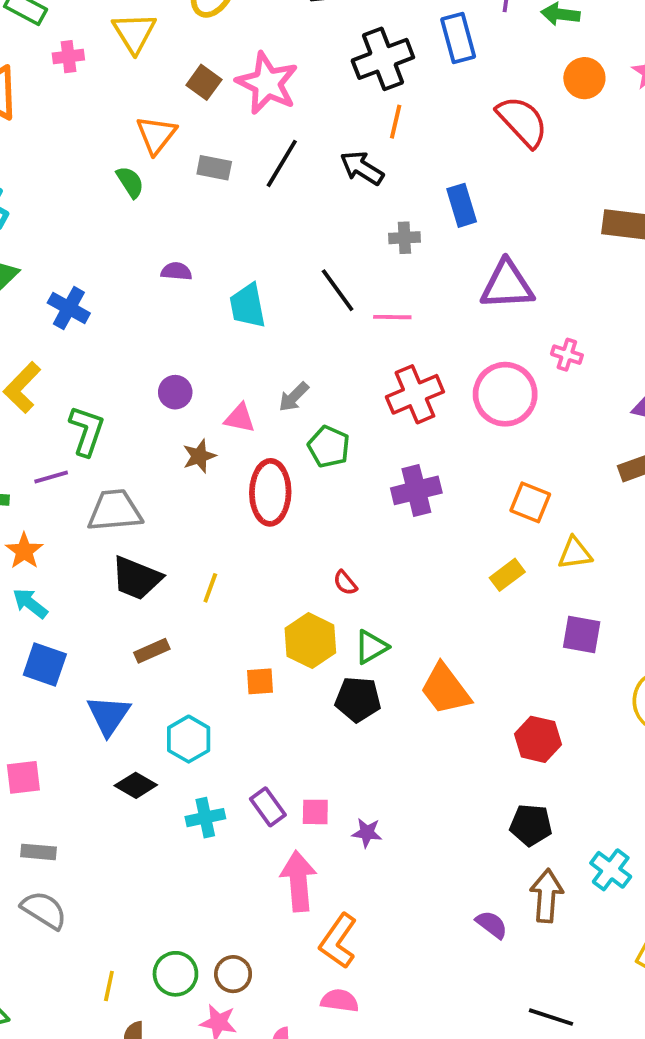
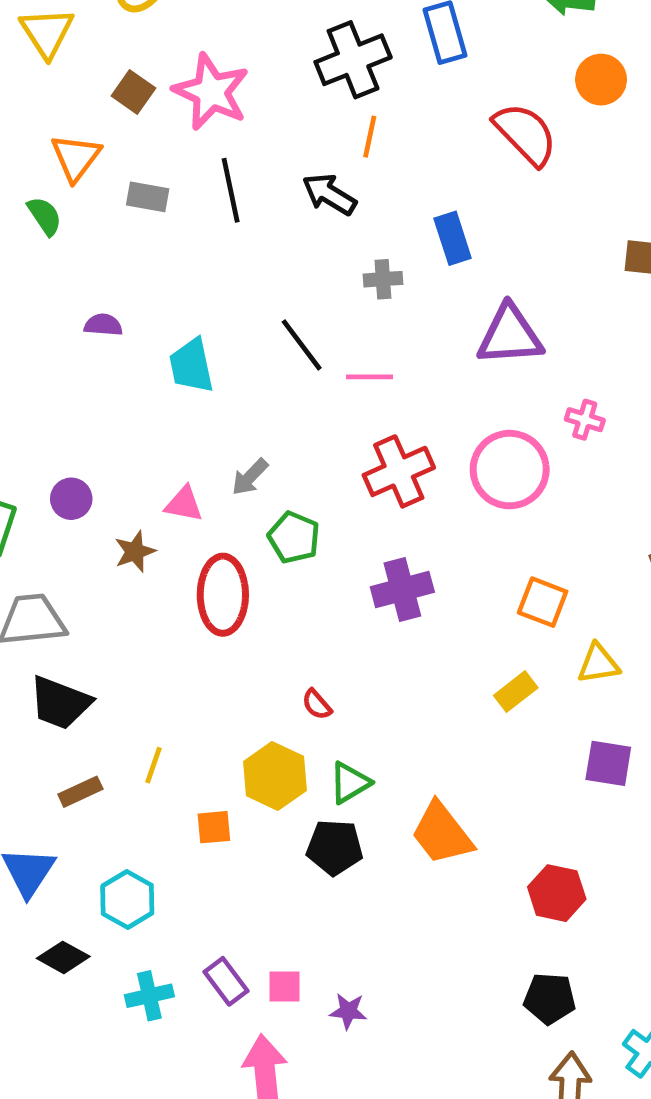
black line: (282, 163) -> (231, 190), turned -42
purple circle: (175, 392) -> (71, 499), moved
yellow line: (210, 588) -> (153, 765), moved

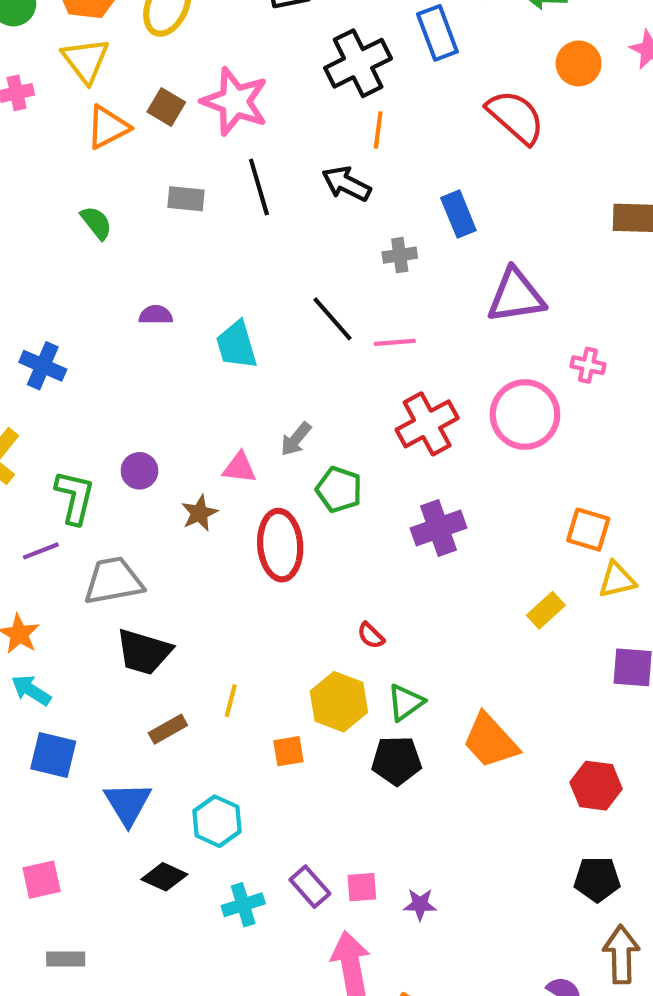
orange triangle: (76, 158) -> (108, 127), moved, turned 30
orange square: (543, 602) -> (588, 530), moved

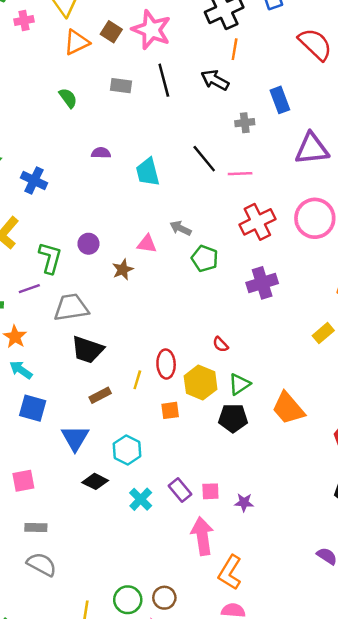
gray arrow: (296, 439) -> (180, 228), turned 75
red ellipse: (280, 545) -> (166, 364), moved, size x0.7
cyan cross: (243, 905) -> (141, 499), turned -30

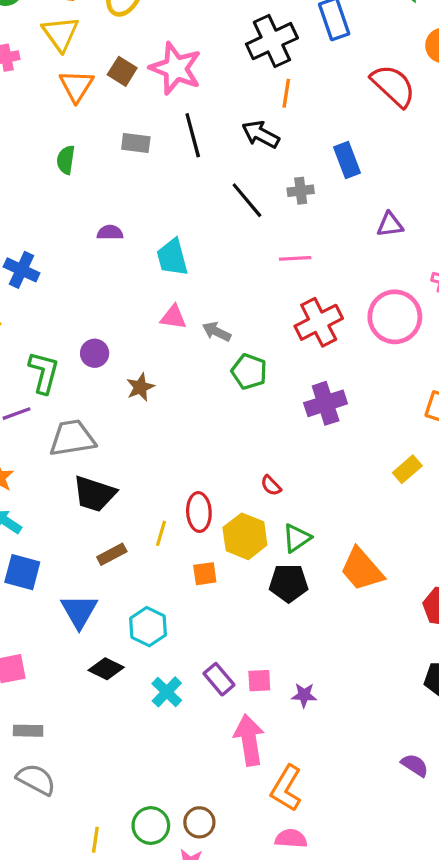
orange triangle: (77, 42) -> (76, 86), turned -32
green semicircle: (68, 98) -> (66, 160), turned -135
purple triangle: (312, 149) -> (390, 225), size x0.6
black line: (204, 159) -> (247, 200), moved
pink triangle: (147, 244) -> (173, 317), moved

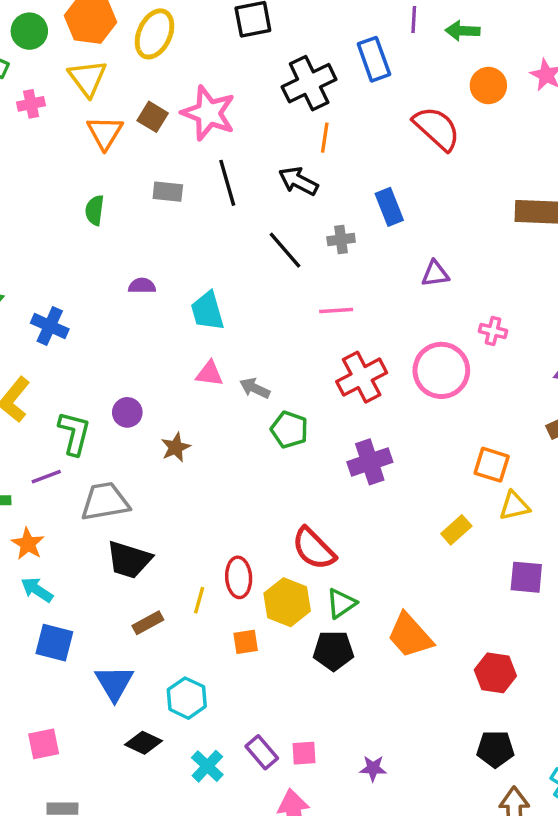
red semicircle: (271, 485) -> (314, 549), size x2.0
purple star: (304, 695) -> (373, 768), moved

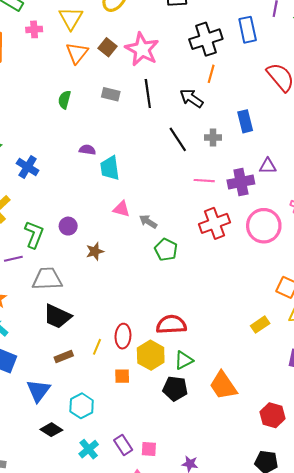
cyan trapezoid: (207, 311) -> (110, 168), moved
purple cross: (370, 462) -> (241, 182), moved
red semicircle: (314, 549) -> (171, 325), turned 124

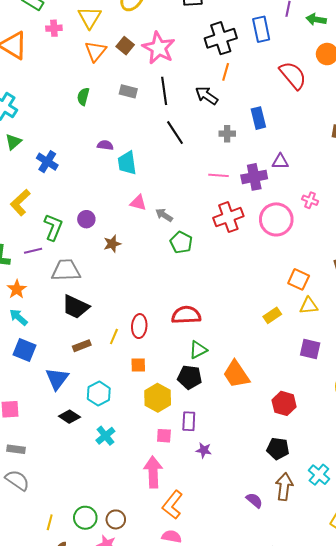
black line: (178, 139) -> (175, 133), moved
yellow hexagon: (151, 355) -> (158, 398), moved
purple rectangle: (123, 445) -> (189, 421), moved, turned 36

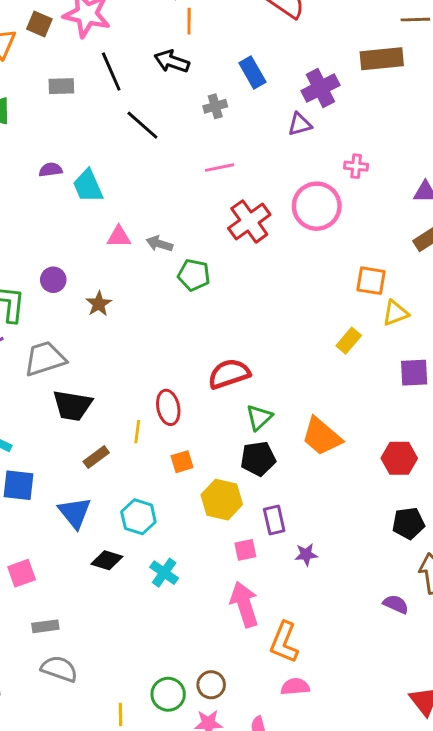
purple cross: (254, 177) -> (320, 88), moved

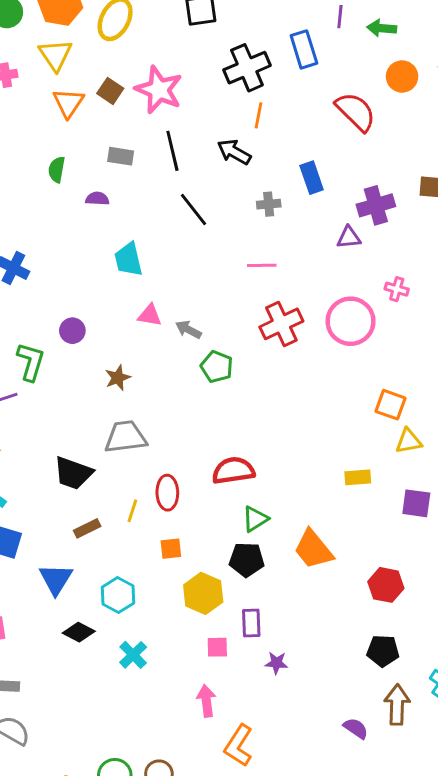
purple semicircle: (51, 170) -> (97, 199), moved
purple circle: (53, 280) -> (72, 331), moved
yellow rectangle: (349, 341) -> (358, 477), moved, turned 35
gray trapezoid: (45, 359) -> (126, 437), moved
pink arrow: (244, 604) -> (206, 701), size x0.7

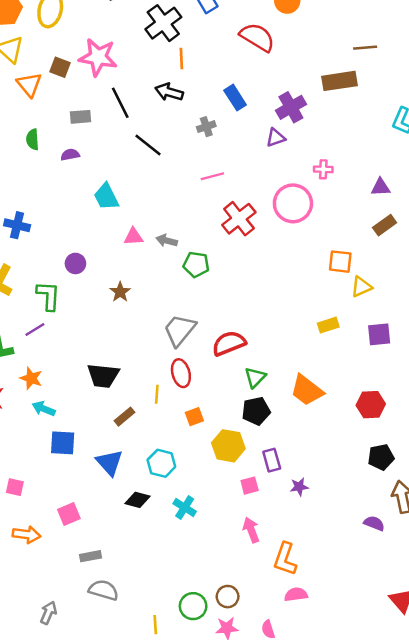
gray trapezoid: (126, 437) -> (180, 330), moved, turned -30

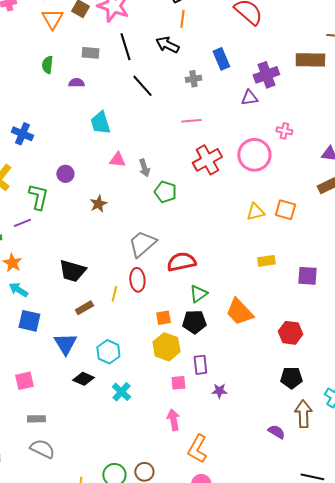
gray arrow: (167, 241) -> (144, 168), turned -132
yellow triangle: (361, 287) -> (255, 212), moved
orange square: (194, 417) -> (163, 318), moved

